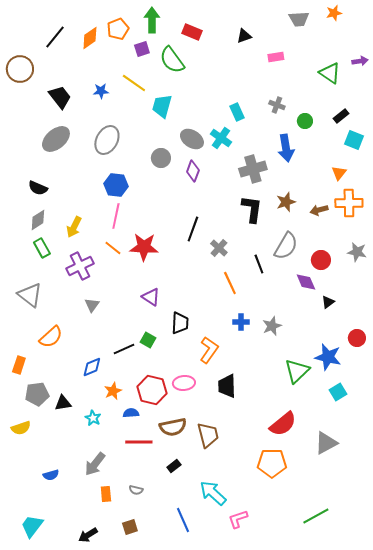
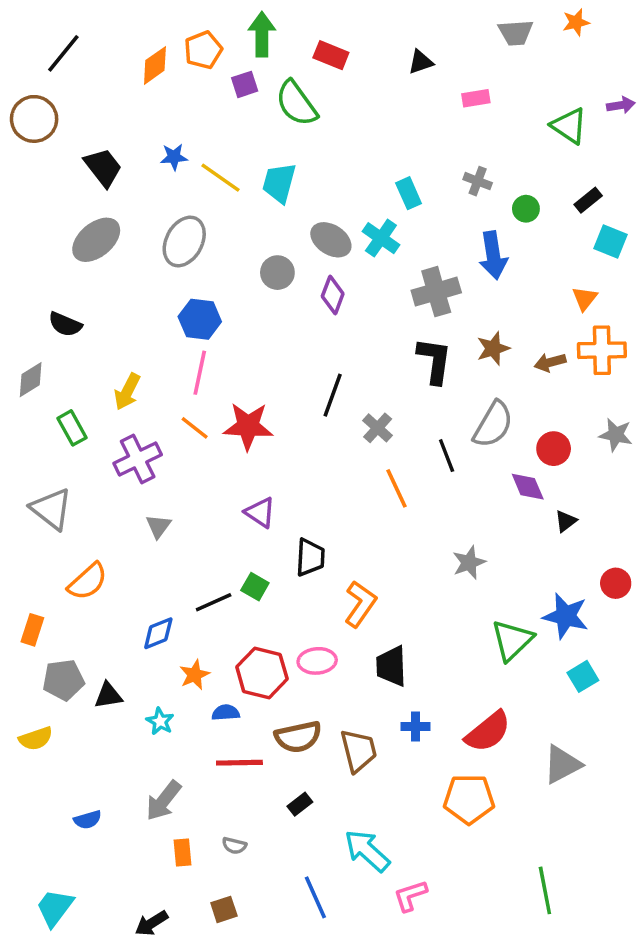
black line: (55, 37) -> (63, 53), moved
yellow line: (134, 83) -> (220, 178), moved
gray diamond: (38, 220) -> (31, 380), moved
blue cross: (241, 322) -> (415, 726), moved
green line: (316, 516) -> (545, 890), turned -72

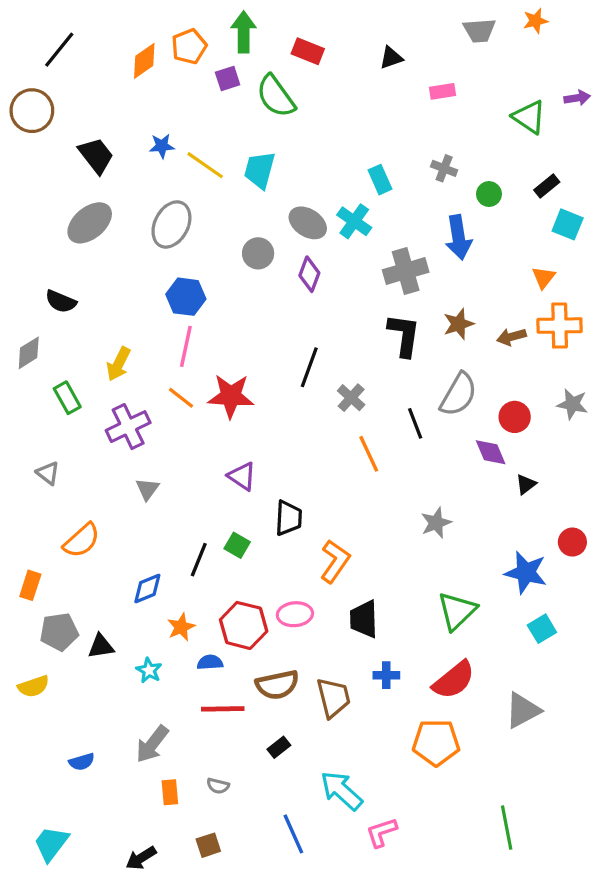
gray triangle: (51, 509) -> (48, 473), size x0.6
black line: (214, 602) -> (199, 560), turned -44
green triangle: (512, 640) -> (457, 611), moved

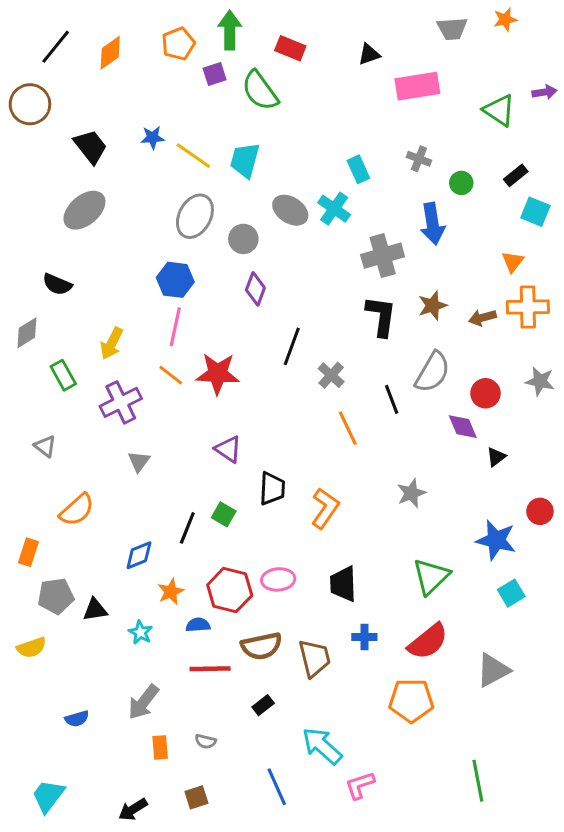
orange diamond: (144, 61) -> (110, 53), moved
pink rectangle: (442, 91) -> (417, 86), size x1.8
gray ellipse: (171, 224) -> (195, 216), moved
purple diamond: (309, 274) -> (255, 289), moved
orange L-shape: (335, 561) -> (325, 508), moved

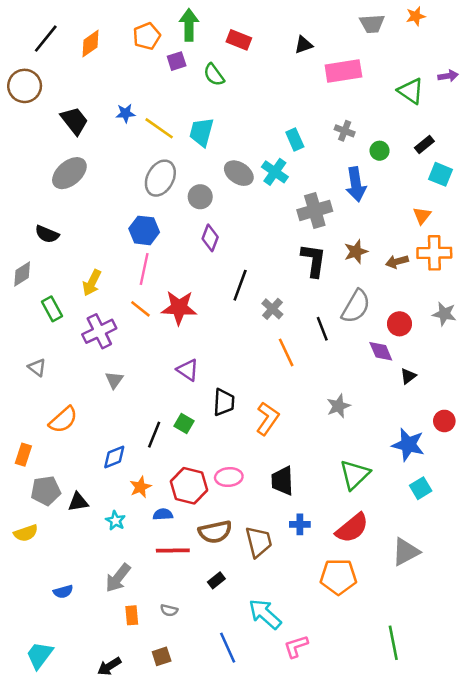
green semicircle: (260, 91) -> (214, 75), size x0.7

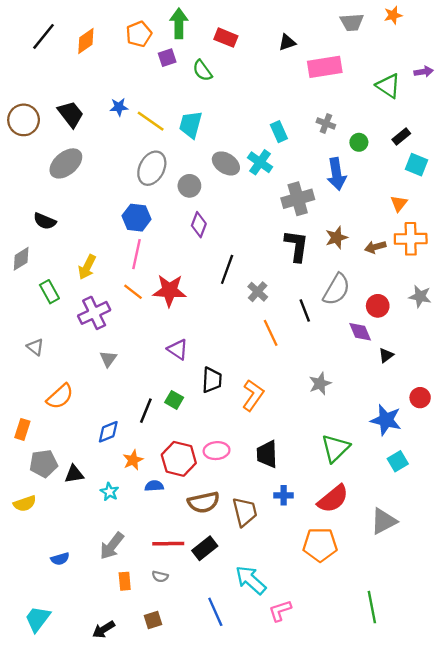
brown circle: (25, 86) -> (24, 120), moved
red line: (173, 550) -> (168, 544), moved
black rectangle: (216, 580) -> (205, 548), size x1.5

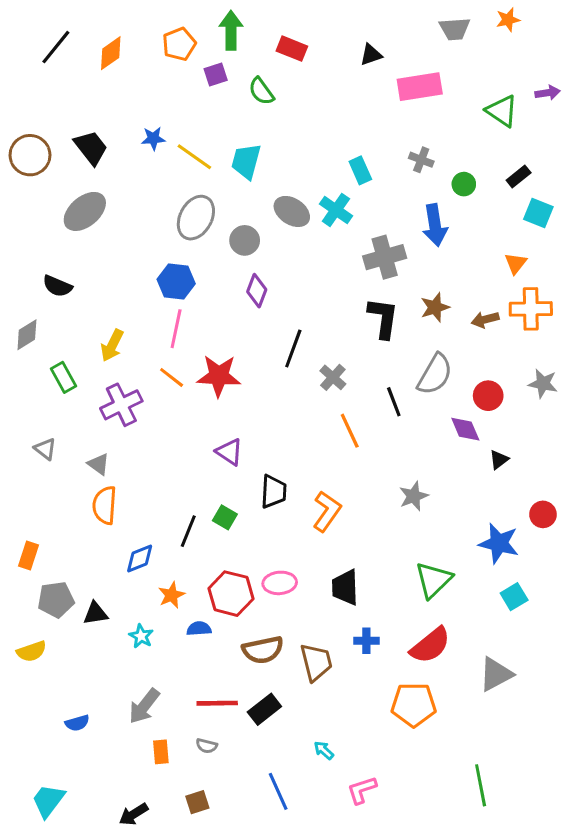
gray triangle: (108, 359) -> (98, 464), moved, turned -30
orange semicircle: (60, 396) -> (105, 505), moved, turned 136
cyan arrow: (251, 580) -> (324, 750), size x0.5

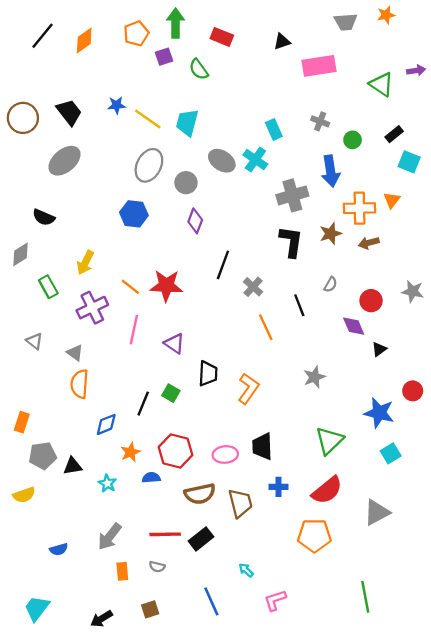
orange cross: (531, 309) -> (359, 208), moved
pink line: (176, 329) -> (134, 330), moved
gray semicircle: (435, 374) -> (331, 284), size x0.5
pink ellipse: (280, 583) -> (225, 454), moved

